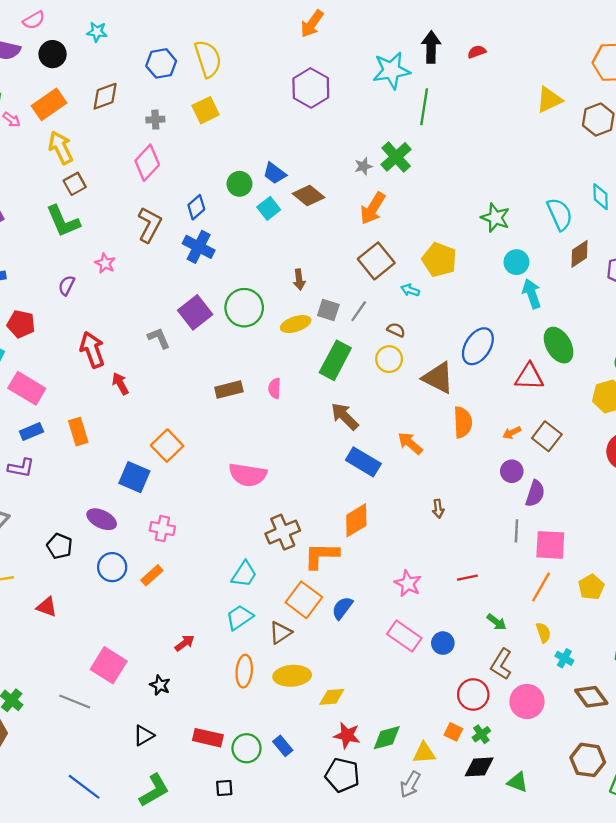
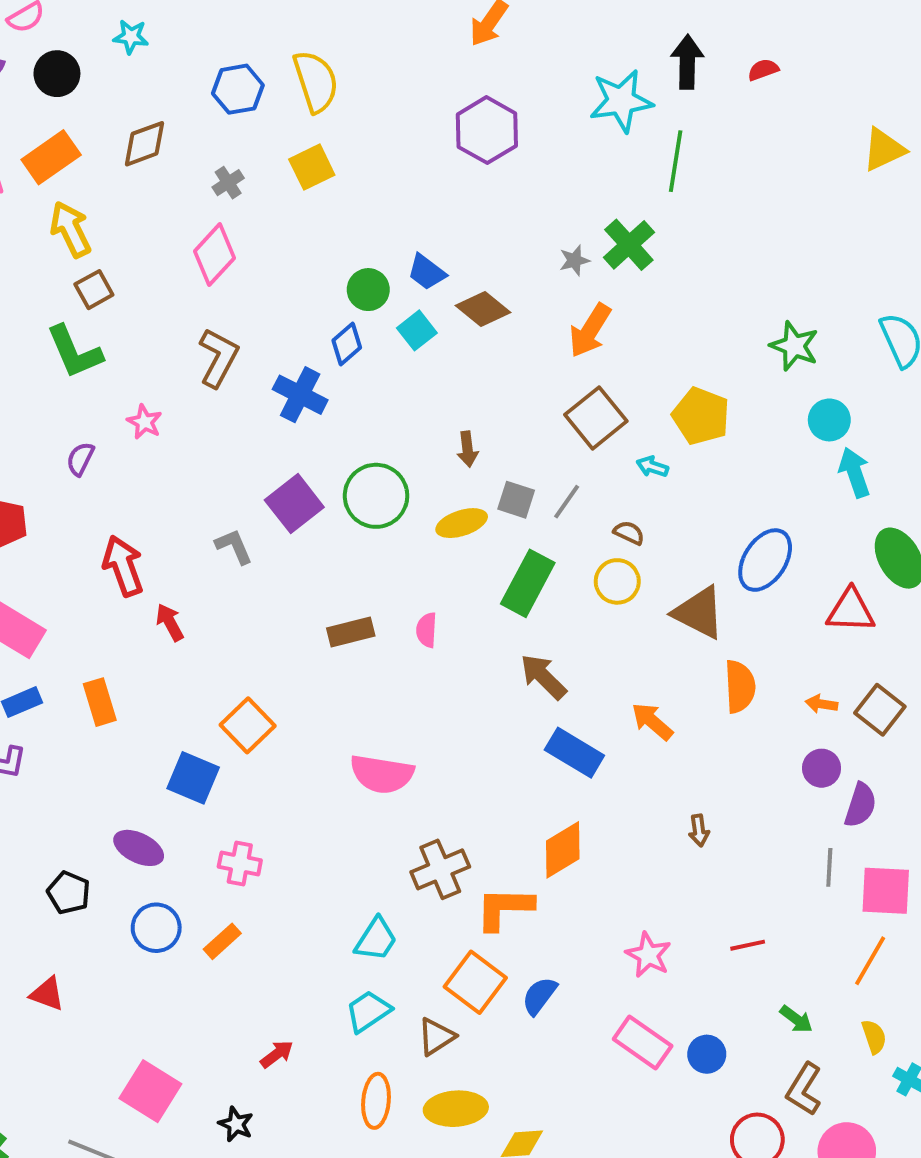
gray cross: (155, 120) -> (228, 183), turned -30
blue diamond: (196, 207) -> (347, 344), moved
orange arrow: (512, 433) -> (822, 704), turned 36

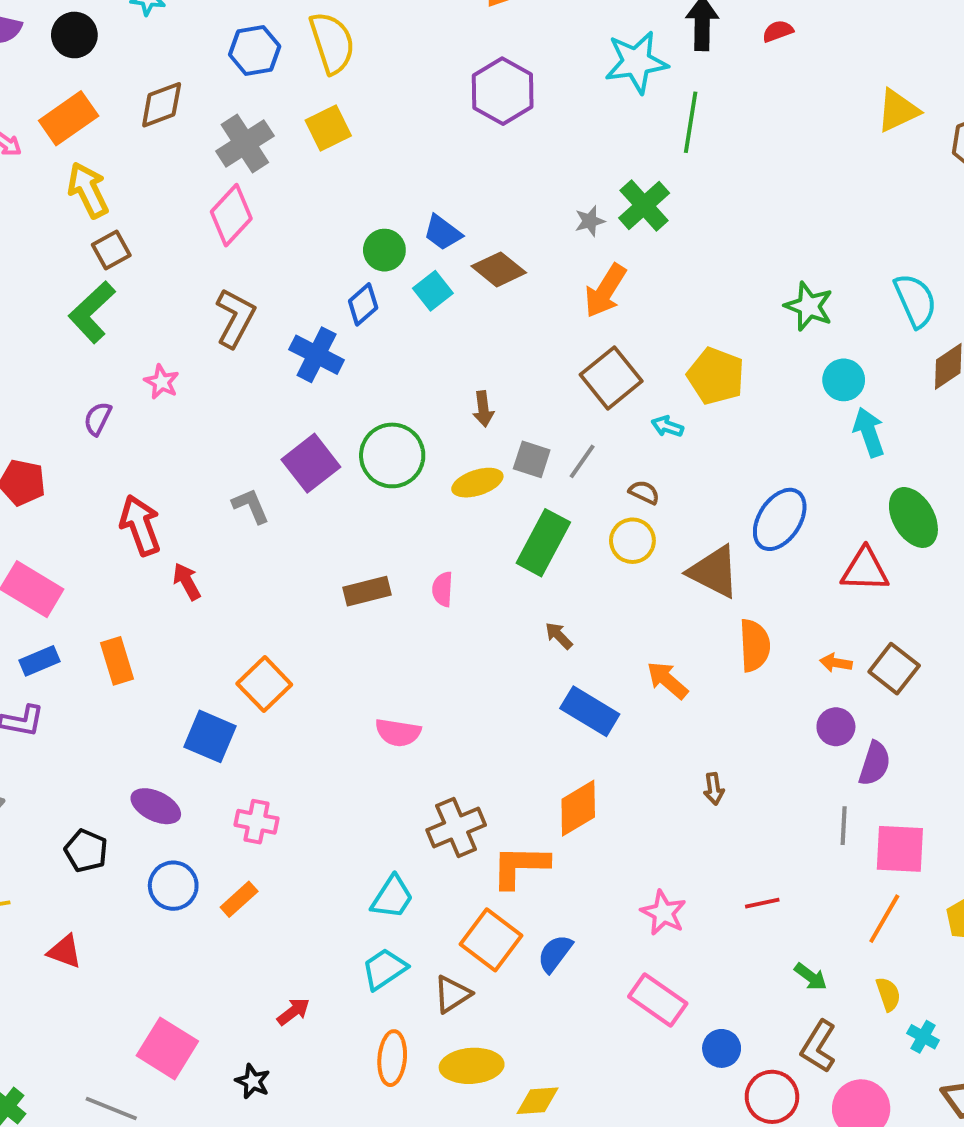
gray cross: (228, 183) -> (245, 144), size x1.8
green L-shape: (74, 352) -> (92, 312), turned 70
brown arrow: (543, 677) -> (559, 636), size x0.6
pink semicircle: (382, 774) -> (398, 733), size x0.7
blue circle: (707, 1054) -> (722, 1048), moved

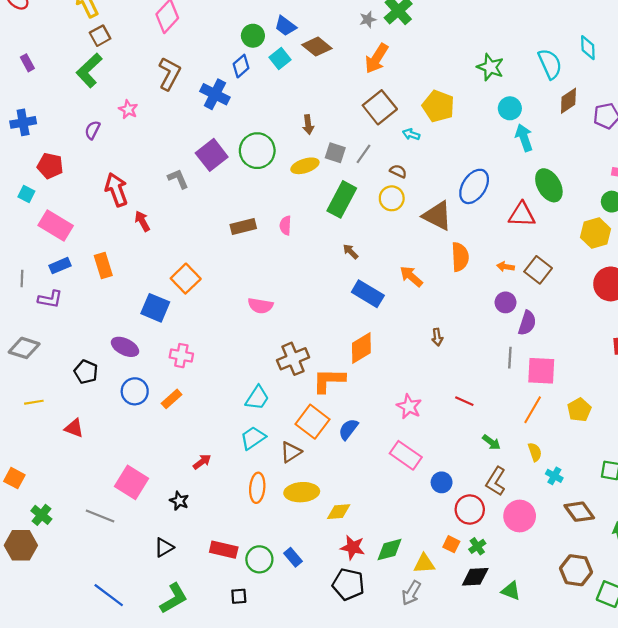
red line: (762, 903) -> (464, 401), turned 36

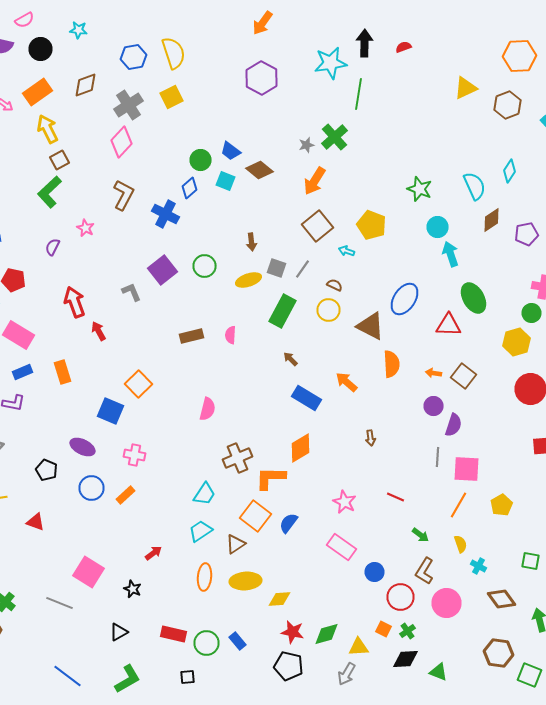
cyan diamond: (588, 48) -> (510, 171), turned 35
cyan square: (280, 58) -> (226, 181), turned -30
green circle: (257, 151) -> (204, 266), size x0.7
pink semicircle: (260, 306) -> (208, 409), turned -85

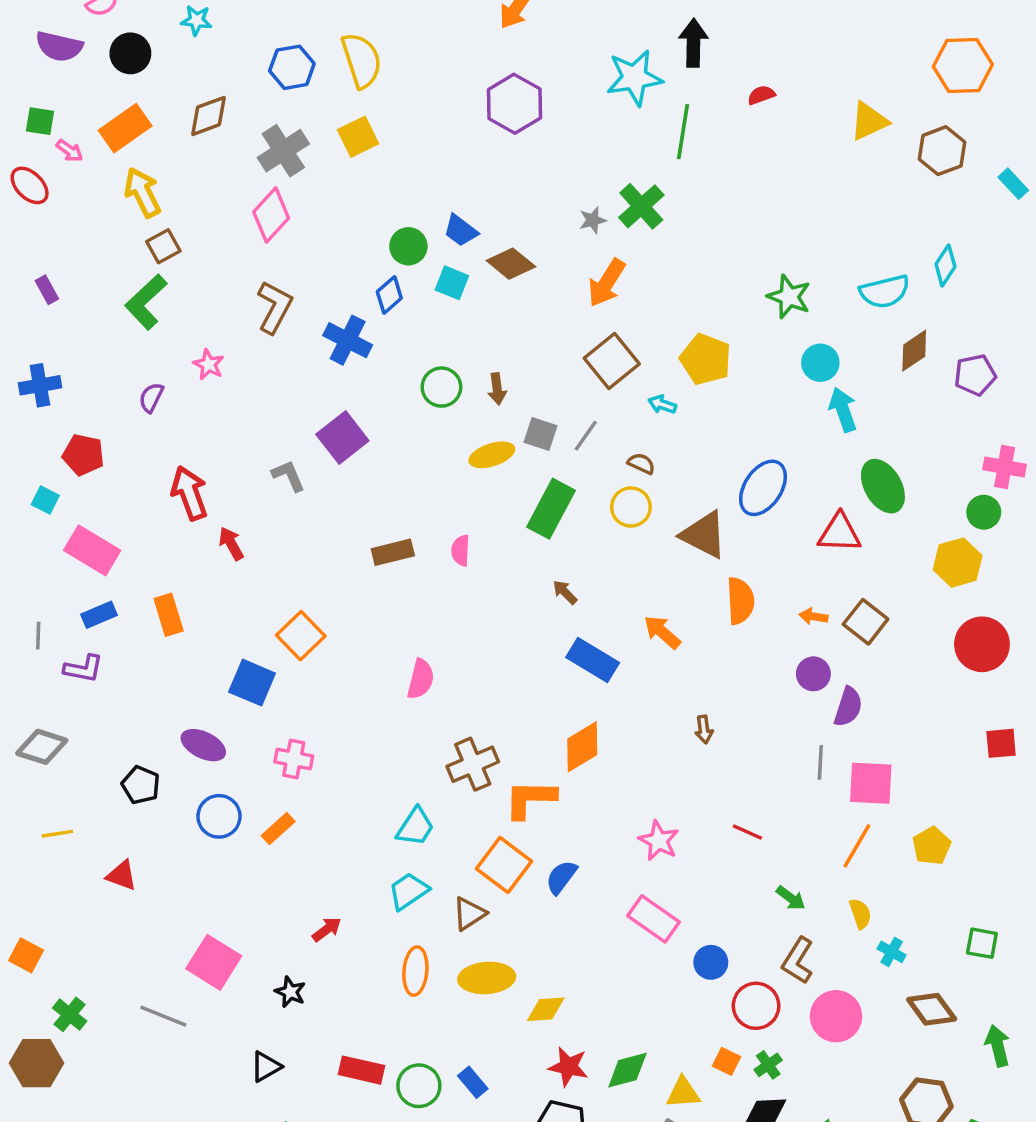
red semicircle: (404, 47) -> (761, 95), moved
cyan semicircle: (474, 186) -> (885, 291), turned 100
green circle: (204, 266) -> (441, 387), moved

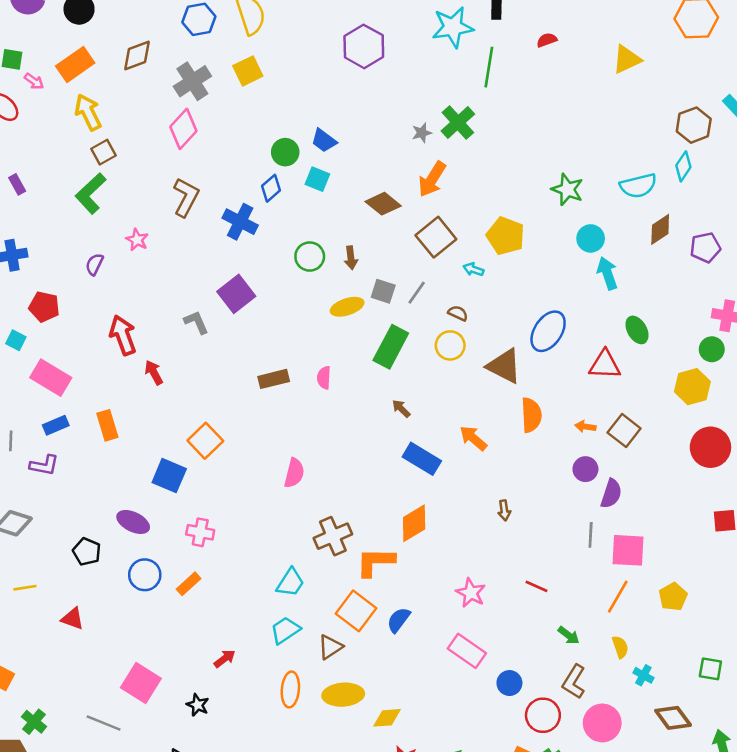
brown hexagon: (942, 151) -> (694, 125), moved
brown diamond: (511, 264) -> (383, 204), moved
green ellipse: (883, 486) -> (637, 330), size x0.7

